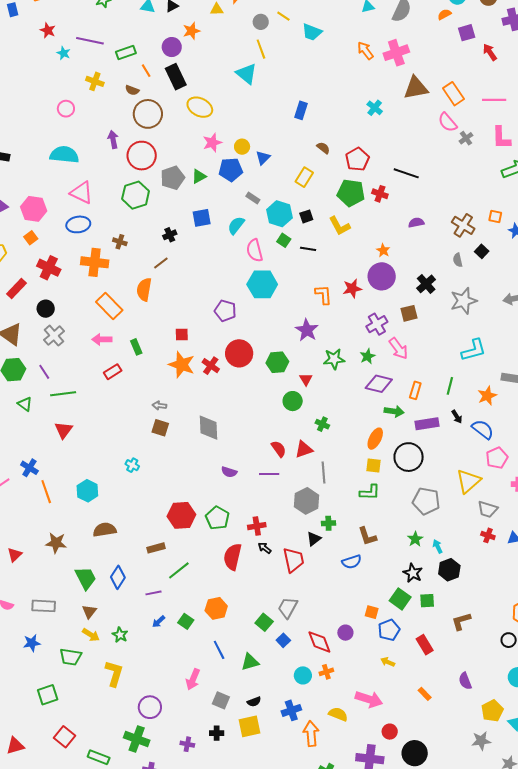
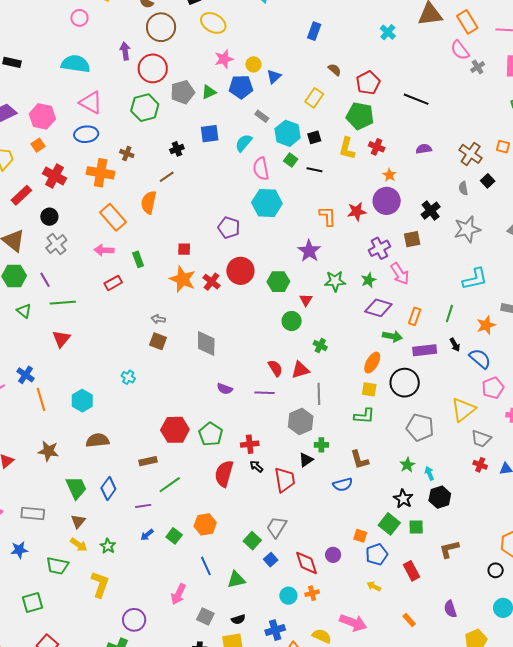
red cross: (380, 194) -> (377, 147), moved
yellow L-shape: (340, 226) -> (347, 148), turned 40

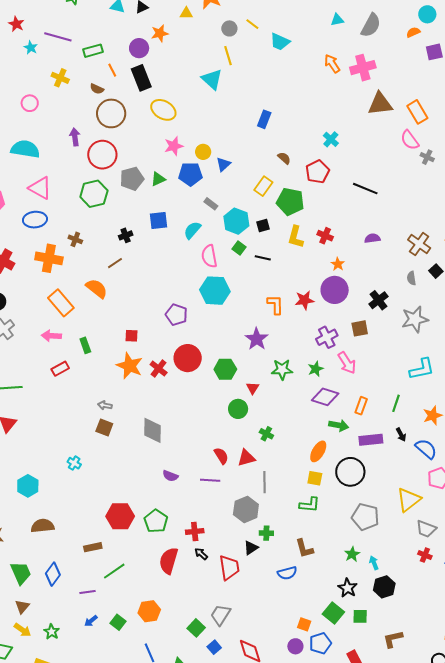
cyan cross: (388, 32) -> (331, 139), moved
gray cross: (478, 67) -> (427, 157), turned -32
green pentagon: (360, 116) -> (290, 202), moved
orange semicircle: (149, 202) -> (97, 288), turned 115
purple circle: (333, 555) -> (295, 646), moved

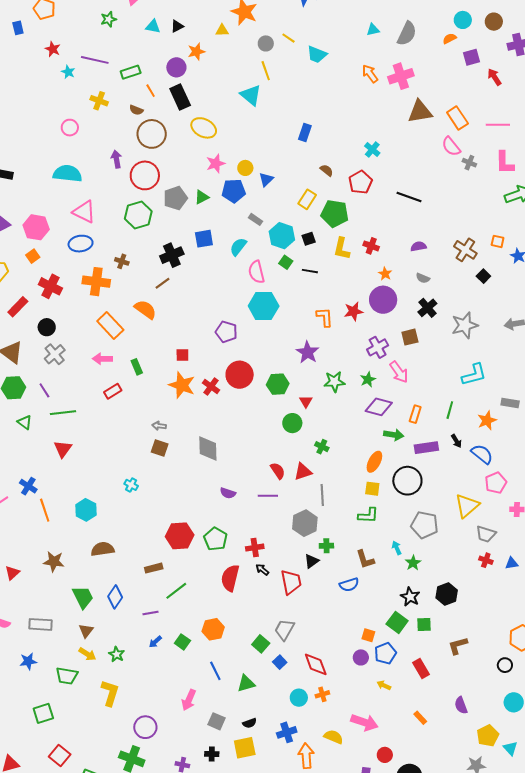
black cross: (126, 235) -> (172, 255), size x1.6
gray semicircle: (411, 278) -> (423, 278), moved, turned -56
cyan arrow: (374, 563) -> (397, 548), moved

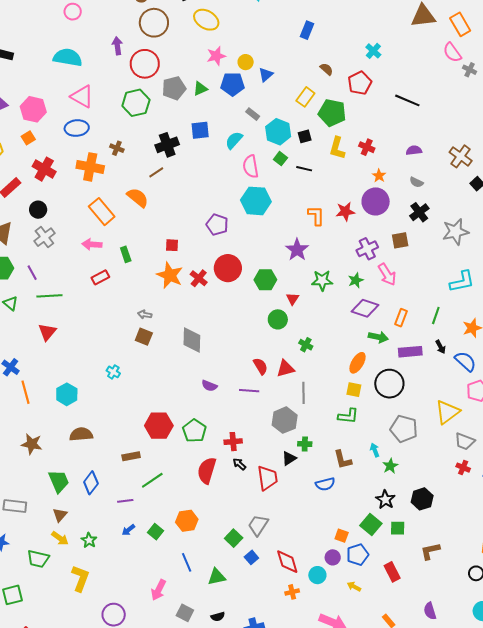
cyan circle: (299, 698) -> (317, 575), moved

